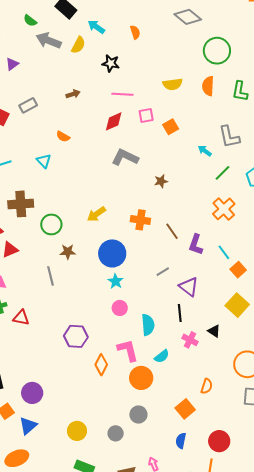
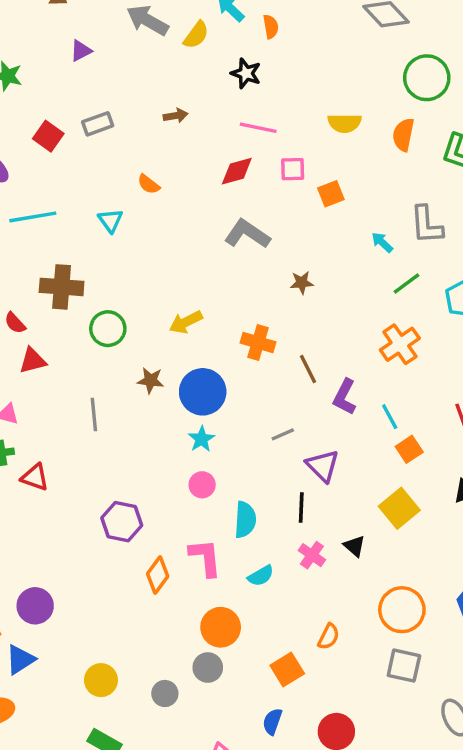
orange semicircle: (135, 32) -> (271, 27), moved
brown star: (68, 252) -> (151, 380), moved
orange circle: (141, 378) -> (221, 627), moved

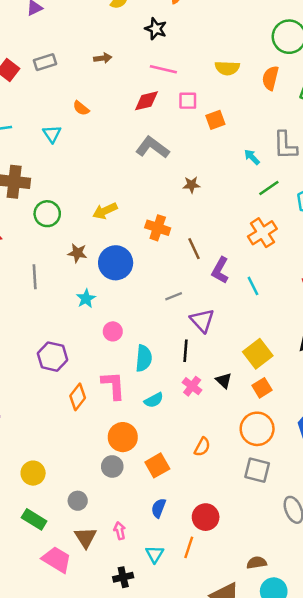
cyan star: (202, 439) -> (86, 299), moved
orange square: (409, 449) -> (262, 388), moved
orange square: (287, 669) -> (157, 465), moved
gray circle: (165, 694) -> (78, 501), moved

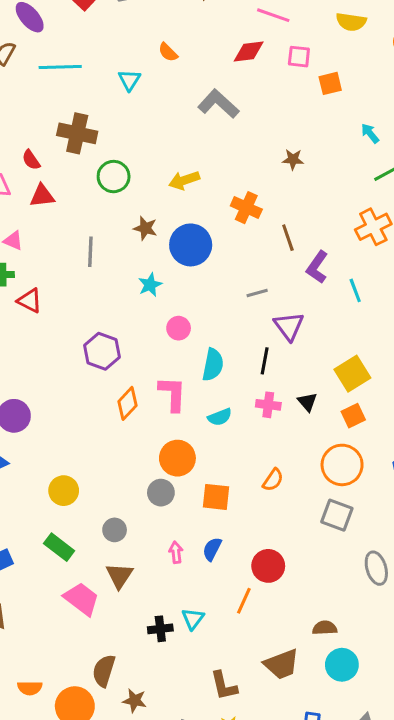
gray L-shape: (152, 147) -> (218, 104), moved
pink cross: (192, 386) -> (268, 405), turned -36
orange square: (157, 465) -> (216, 497), turned 30
pink arrow: (120, 531) -> (176, 552), moved
cyan triangle: (155, 554) -> (193, 619), moved

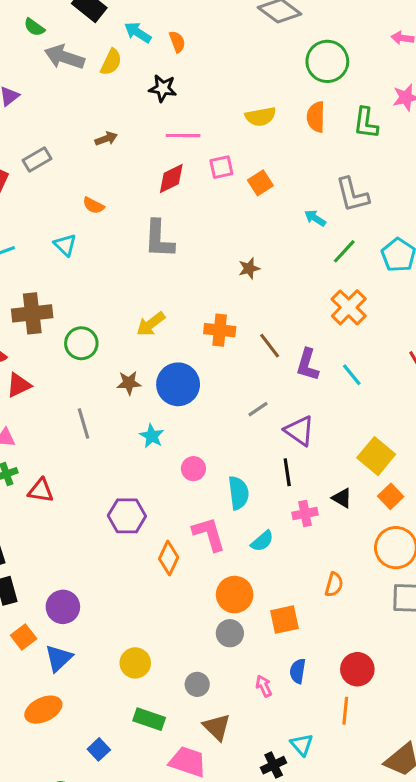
gray L-shape: (218, 104) -> (159, 239), turned -111

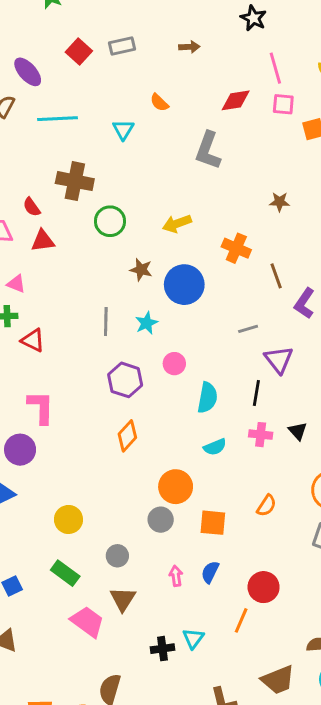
pink line: (183, 136) -> (275, 68), moved, turned 56
gray line: (83, 423) -> (106, 322), moved
purple hexagon: (127, 516) -> (125, 380), moved
pink L-shape: (209, 534) -> (41, 407), moved

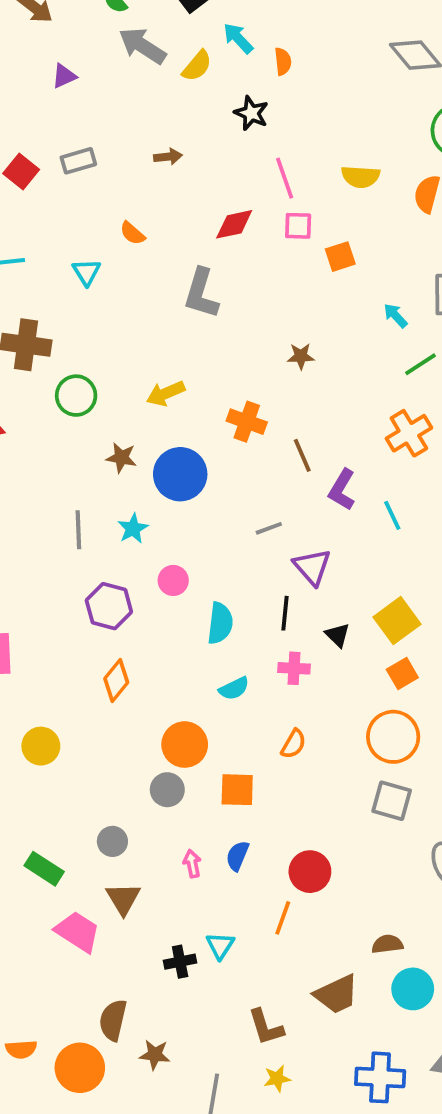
black triangle: (298, 431) -> (338, 635), moved
orange semicircle: (266, 506) -> (293, 744), moved
yellow circle: (68, 519) -> (41, 746), moved

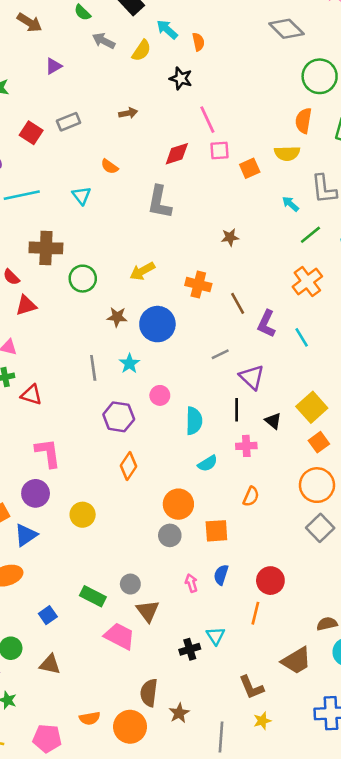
gray arrow: (142, 46) -> (104, 41), size x0.7
yellow semicircle: (361, 177) -> (287, 153), moved
gray square: (392, 801) -> (320, 528), turned 36
gray circle: (112, 841) -> (130, 584), moved
brown star: (155, 1055) -> (179, 713), turned -30

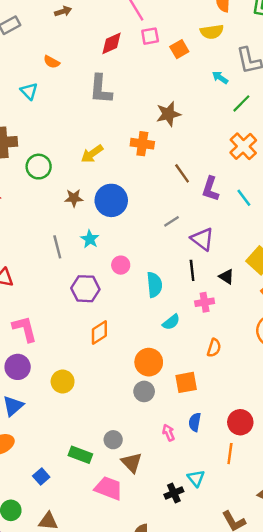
brown star: (230, 237) -> (168, 114), size x1.5
orange cross: (198, 285) -> (142, 144), moved
orange diamond: (129, 466) -> (99, 332), turned 30

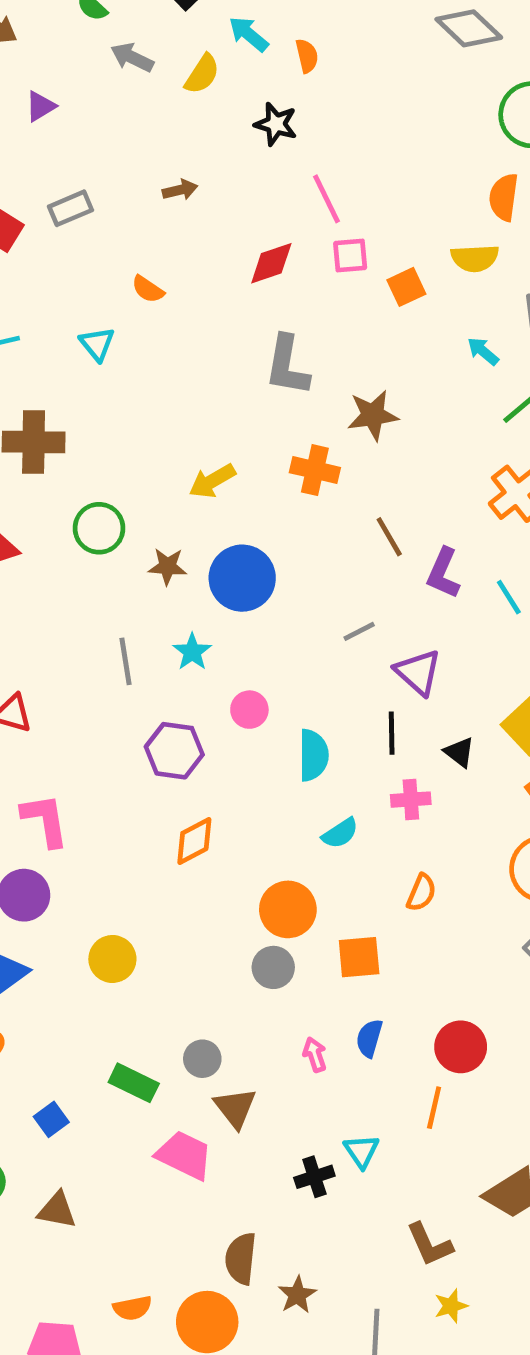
gray L-shape: (101, 89) -> (287, 366), moved
green circle: (39, 167) -> (99, 528), moved
yellow circle: (63, 382) -> (112, 959), moved

